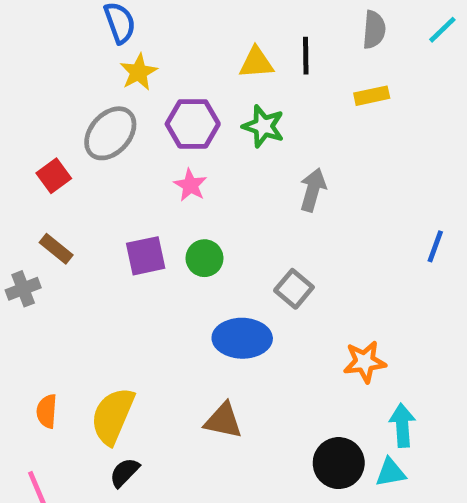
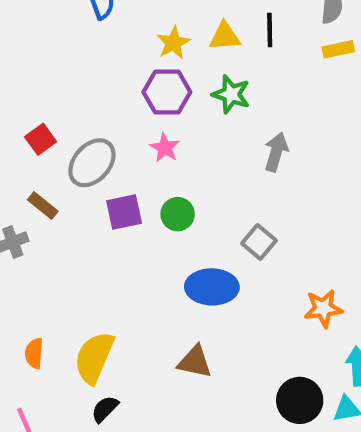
yellow star: (139, 72) -> (173, 43), moved
yellow rectangle: (372, 96) -> (338, 49), moved
gray ellipse: (110, 133) -> (92, 163), moved

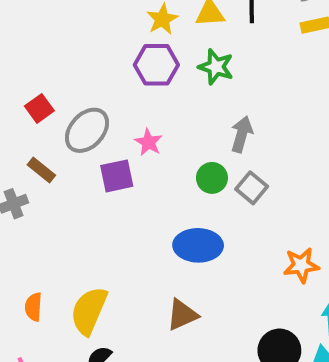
pink star: (165, 148) -> (148, 142), moved
gray arrow: (276, 152) -> (242, 134), moved
green circle: (178, 214) -> (212, 178), moved
gray square: (259, 242) -> (252, 188), moved
brown triangle: (195, 362) -> (182, 315), turned -36

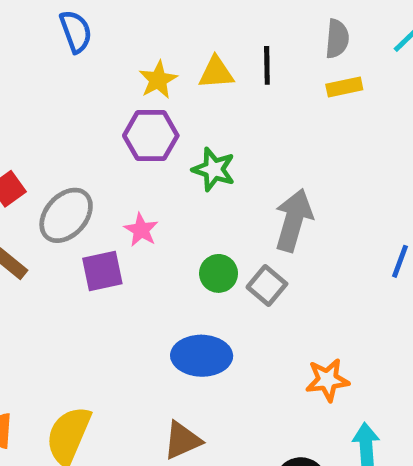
green star: (216, 67) -> (214, 169), moved
gray arrow: (242, 134) -> (294, 220), moved, size x1.4

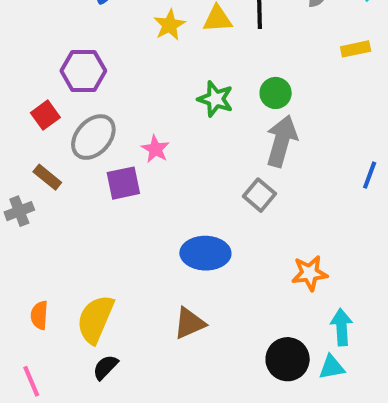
yellow rectangle: (344, 87) -> (356, 49), moved
purple hexagon: (151, 136) -> (83, 71), moved
green circle: (219, 273) -> (276, 93), moved

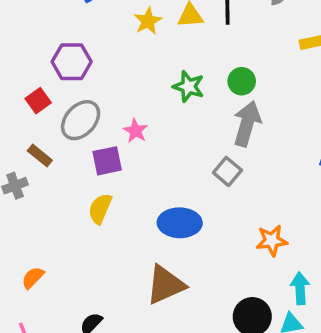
orange semicircle: (39, 315) -> (33, 278), turned 40
yellow semicircle: (95, 319) -> (100, 209), moved, size x0.7
brown triangle: (189, 323) -> (166, 285), size x1.4

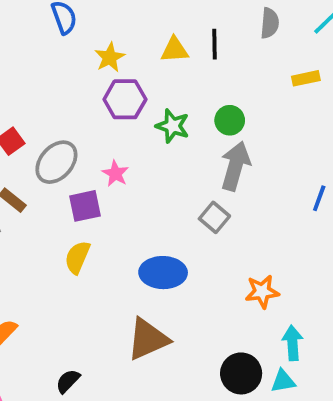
yellow star: (148, 21) -> (110, 57), moved
purple hexagon: (72, 62) -> (125, 99), moved

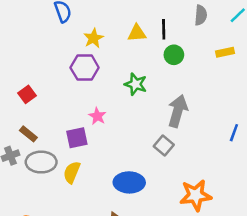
purple hexagon: (125, 99) -> (85, 68), moved
green circle: (230, 120) -> (174, 55), moved
gray ellipse: (56, 162) -> (41, 162), moved, turned 48
orange star: (262, 292) -> (196, 195), size x1.4

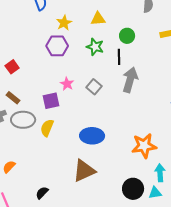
black line: (164, 29) -> (119, 57), moved
green star: (136, 84) -> (95, 47), moved
gray square: (164, 145) -> (94, 87), moved

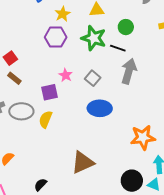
green star: (95, 47) -> (94, 38), size x1.4
black line: (119, 57) -> (118, 48), turned -70
brown rectangle: (13, 98) -> (14, 78), moved
blue ellipse: (92, 136) -> (100, 108), moved
cyan triangle: (155, 193) -> (154, 185), turned 32

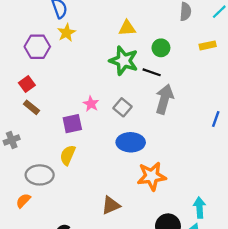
yellow star: (63, 14) -> (66, 33), moved
purple hexagon: (56, 37) -> (37, 47), moved
gray ellipse: (21, 111) -> (40, 175), moved
orange star: (143, 137) -> (152, 176), moved
brown triangle: (83, 163) -> (111, 205), size x0.7

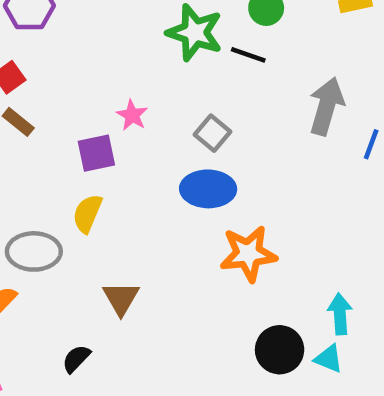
gray arrow: (164, 99) -> (326, 106), moved
gray square: (122, 107) -> (213, 133), moved
brown triangle: (111, 205) -> (121, 298), moved, turned -36

